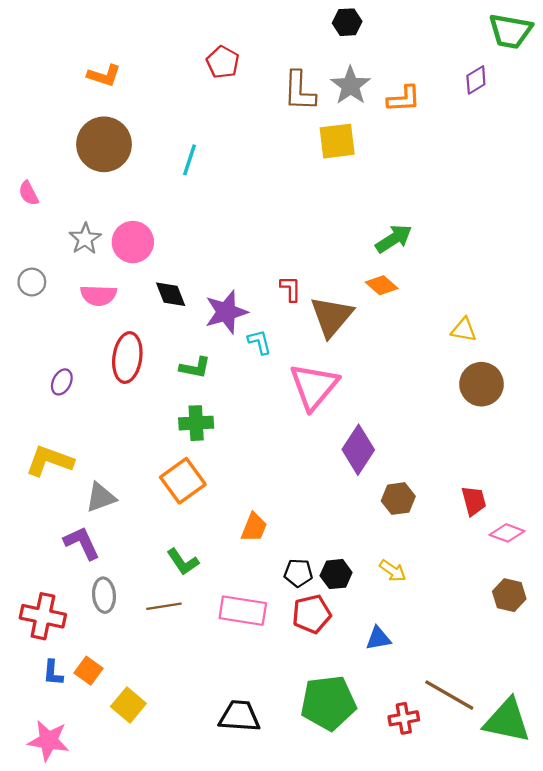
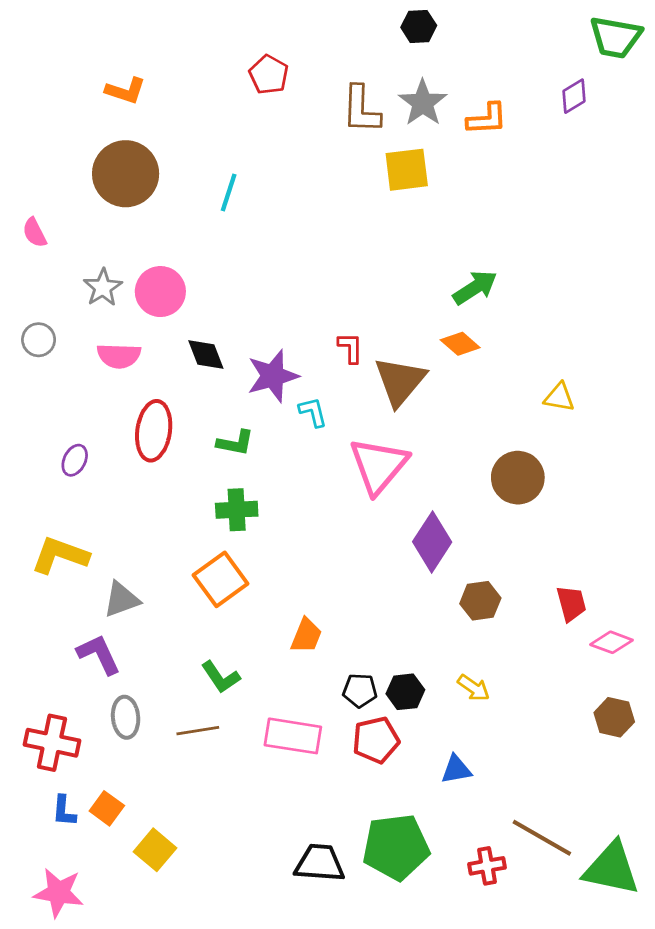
brown circle: (482, 384) -> (518, 478), moved
black trapezoid: (239, 716) -> (320, 863), moved

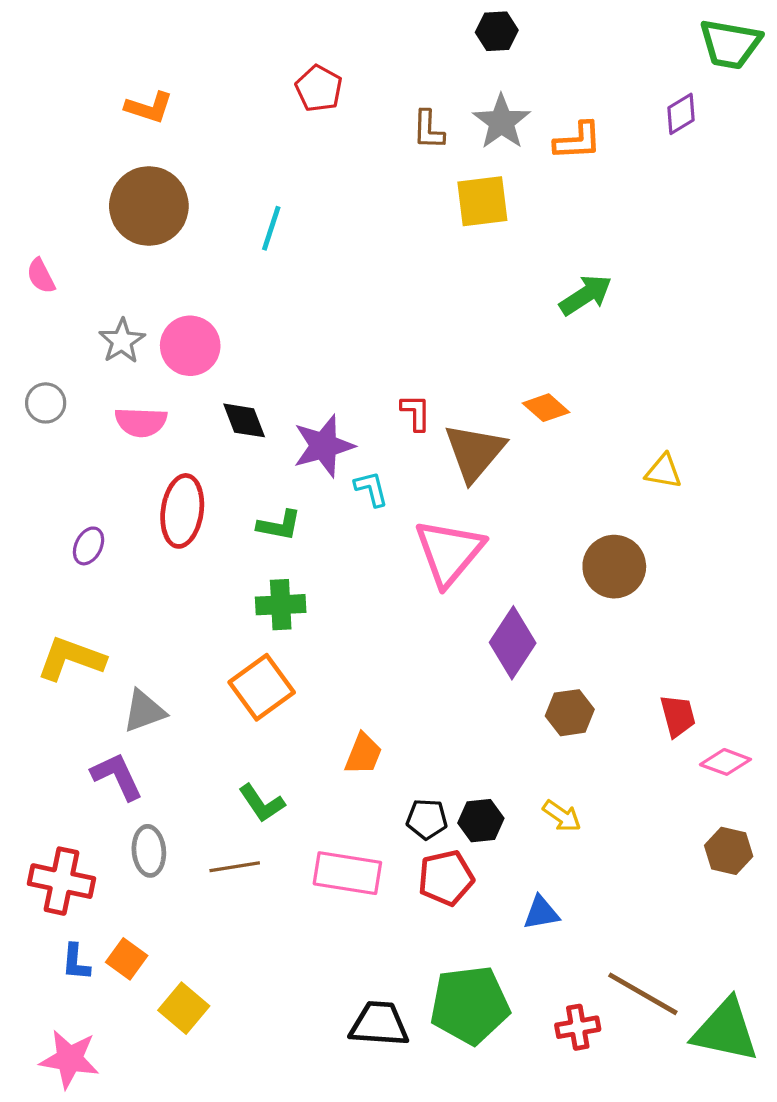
brown L-shape: (361, 109) -> (428, 130), size x0.7
green arrow: (475, 288) -> (586, 295), moved

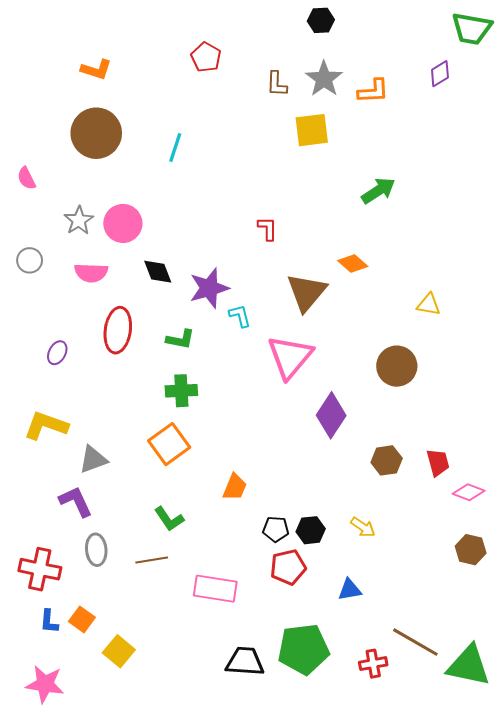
red L-shape: (416, 412) -> (268, 229), moved
brown hexagon: (570, 713) -> (387, 460), moved
pink rectangle: (347, 873) -> (215, 589), moved

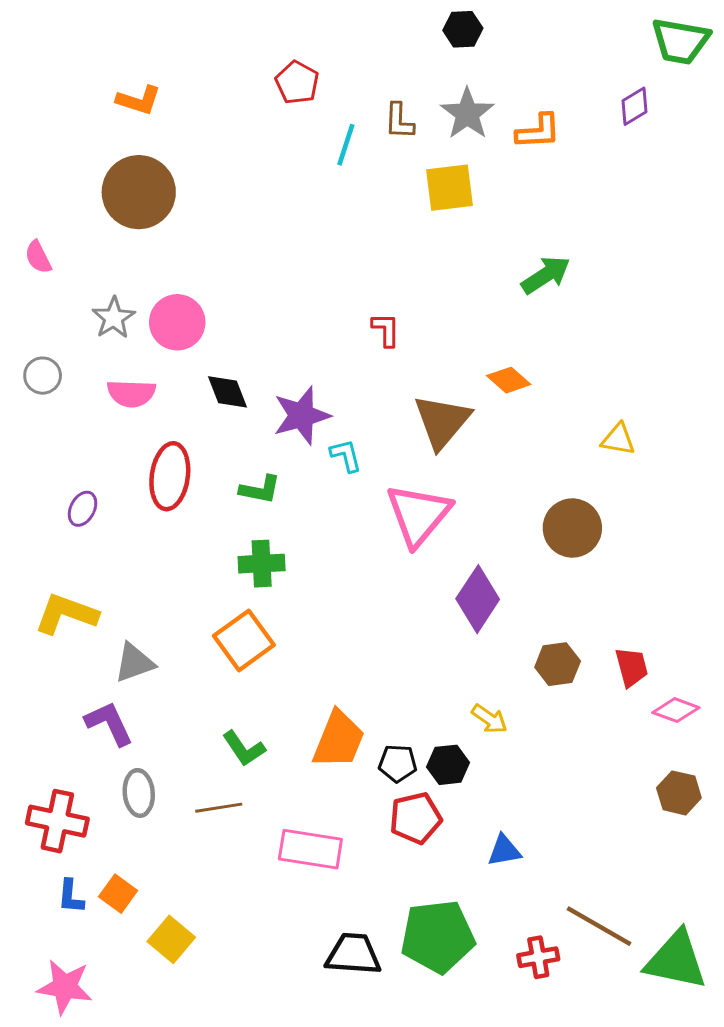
cyan line: (175, 148) -> (346, 145), moved
orange trapezoid: (235, 487) -> (339, 740), moved, size x1.5
yellow arrow: (363, 527) -> (489, 719), moved

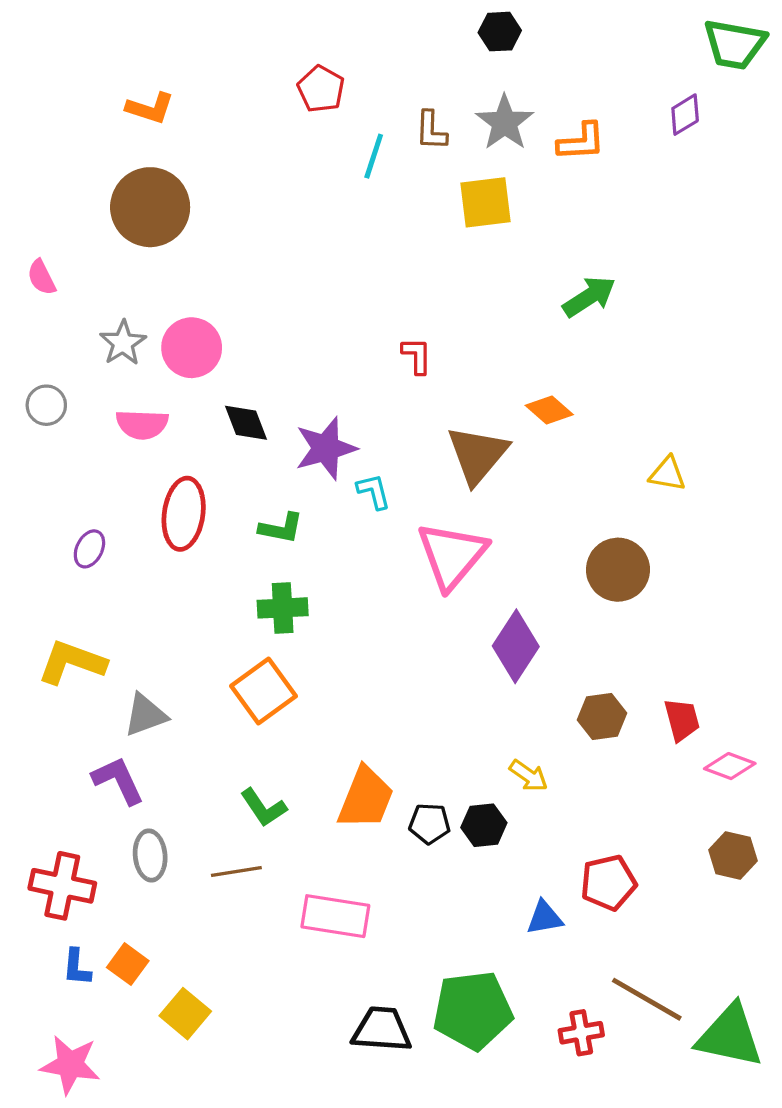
red pentagon: (415, 818) -> (608, 883), moved

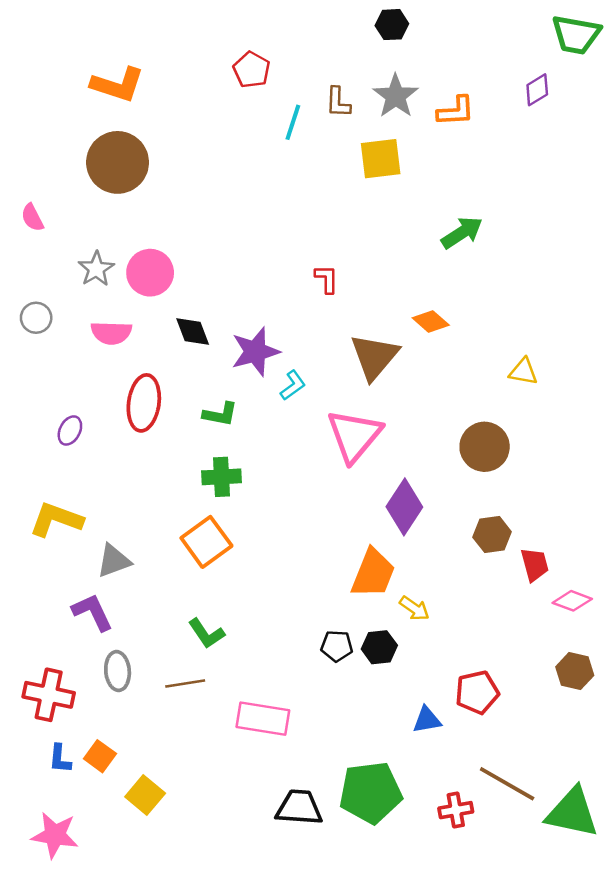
orange L-shape: (150, 108) -> (118, 85), size x1.4
cyan L-shape: (374, 491) -> (293, 385), turned 68
brown hexagon: (602, 717) -> (492, 534), moved
orange trapezoid: (366, 798) -> (373, 573), moved

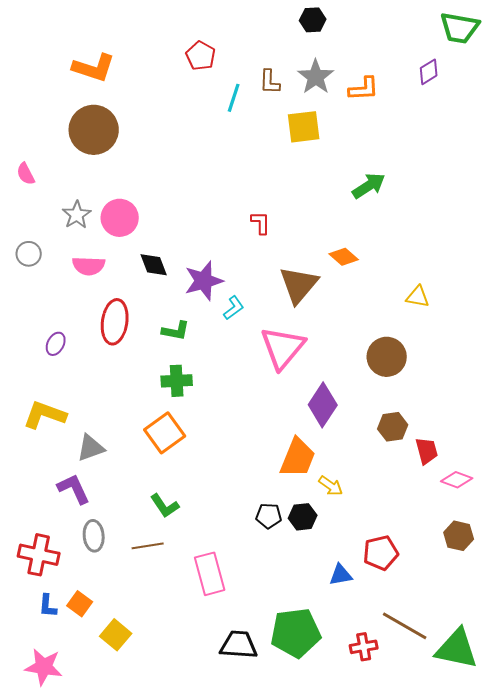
pink rectangle: (263, 719) -> (210, 574), turned 66

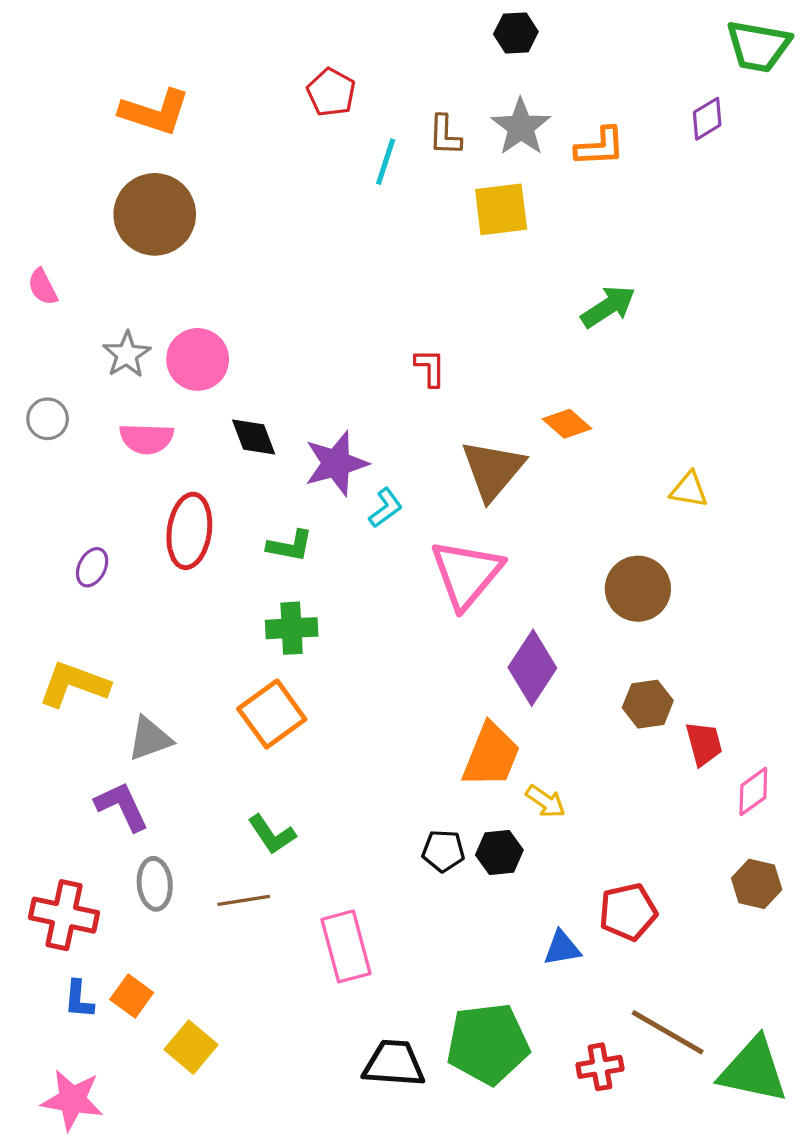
pink diamond: (457, 480) -> (753, 791), turned -56

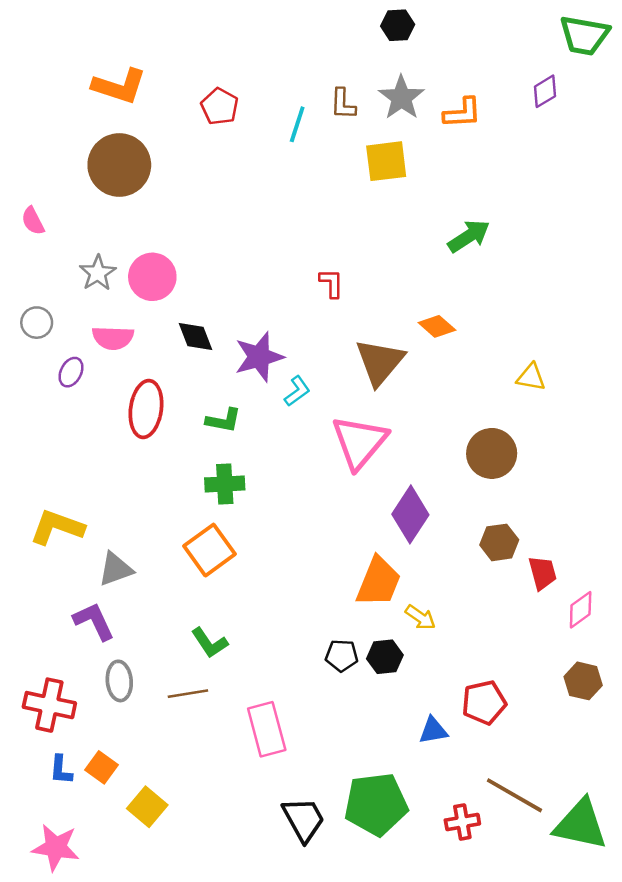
red pentagon: (331, 92) -> (220, 107), moved
purple ellipse: (92, 567) -> (71, 372), moved
black trapezoid: (394, 1064) -> (304, 819), turned 57

